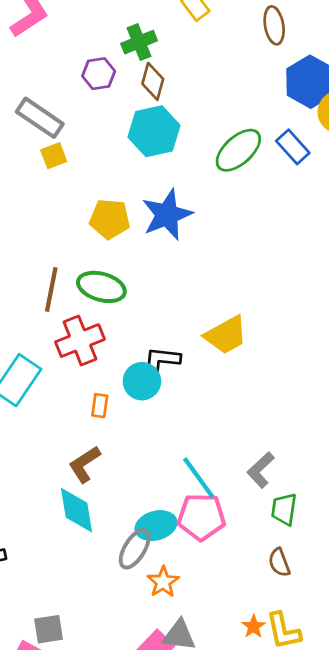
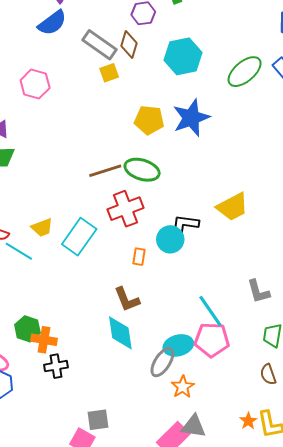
brown diamond: (153, 81) -> (129, 45), moved
brown line: (51, 289) -> (105, 171), turned 60
brown L-shape: (84, 464) -> (127, 299), turned -80
gray L-shape: (261, 470) -> (258, 291), moved, turned -64

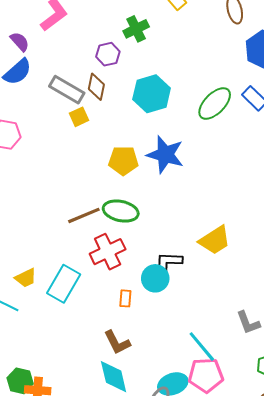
blue star: (191, 118) -> (165, 155), turned -30

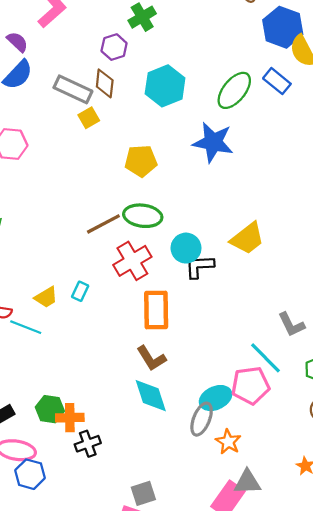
blue star: (165, 155) -> (213, 142), moved
cyan circle: (155, 278) -> (186, 248), moved
cyan rectangle: (64, 284) -> (80, 291), moved, size x0.5
orange rectangle: (125, 298) -> (156, 310), size x2.0
cyan line: (202, 347) -> (265, 358), moved

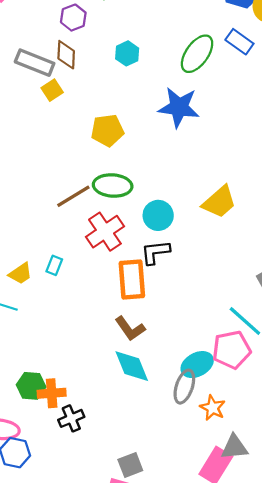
cyan hexagon: (165, 86) -> (127, 53), size x0.6
black L-shape: (199, 267) -> (155, 252), moved

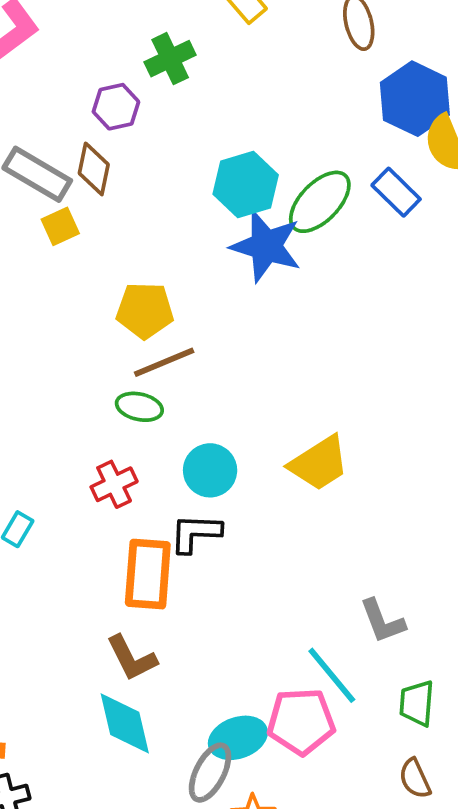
cyan hexagon: (127, 53) -> (246, 184), moved, size x1.5
blue star: (179, 107) -> (266, 246), moved
green ellipse: (113, 186) -> (139, 407), size x0.7
brown line: (73, 196) -> (164, 362), moved
red cross: (105, 232) -> (114, 484), size x0.7

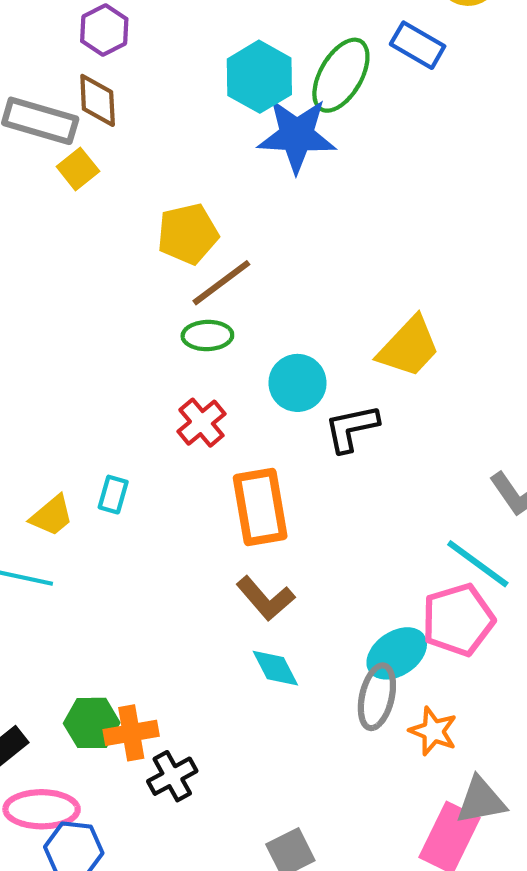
black L-shape: (196, 533) -> (352, 428), moved
cyan diamond: (125, 723) -> (275, 668), size x0.7

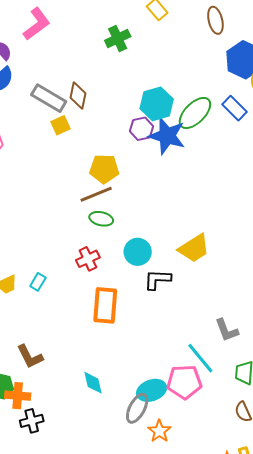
purple hexagon: (104, 30) -> (142, 129), moved
brown line: (221, 283) -> (96, 194), moved
brown L-shape: (265, 598) -> (30, 356), moved

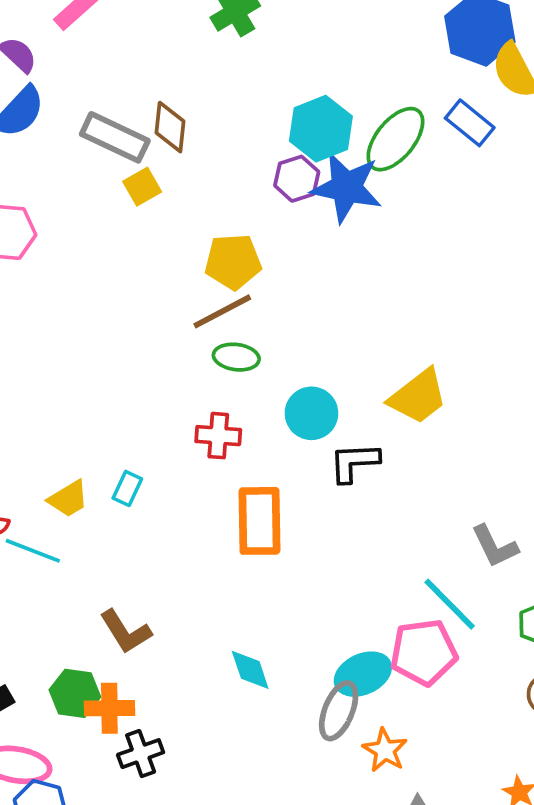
red cross: (88, 259) -> (218, 436), turned 35

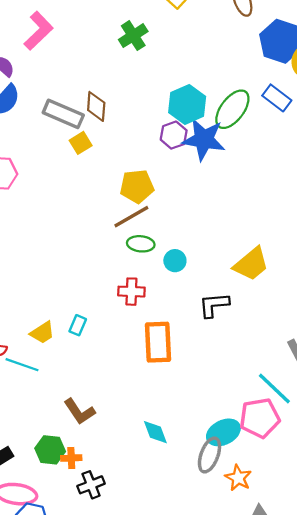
cyan circle: (311, 413) -> (175, 261), moved, size x0.7
orange cross: (109, 708) -> (71, 458), size x0.7

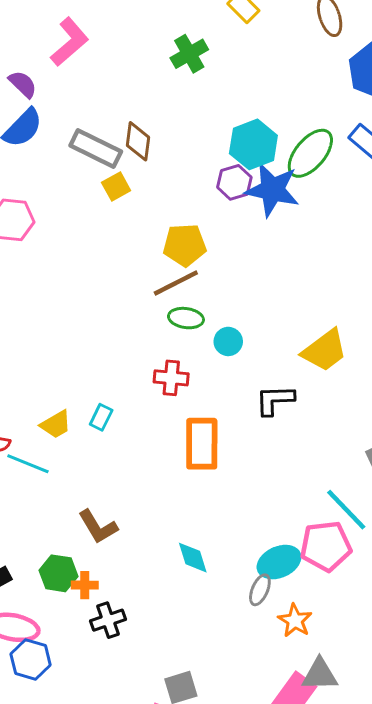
gray ellipse: (209, 455) -> (260, 590), size x0.7

